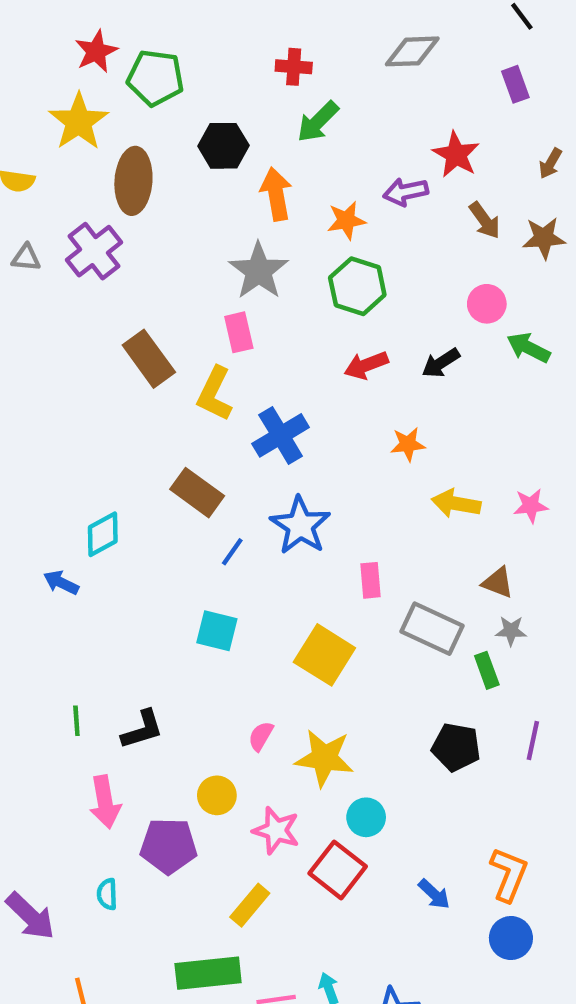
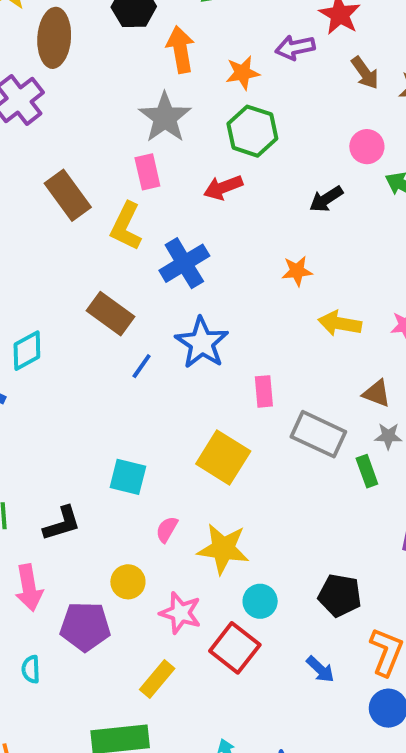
red arrow: (366, 365) -> (223, 187), moved
cyan square: (217, 631) -> (128, 477), moved
black pentagon: (456, 747) -> (340, 595), moved

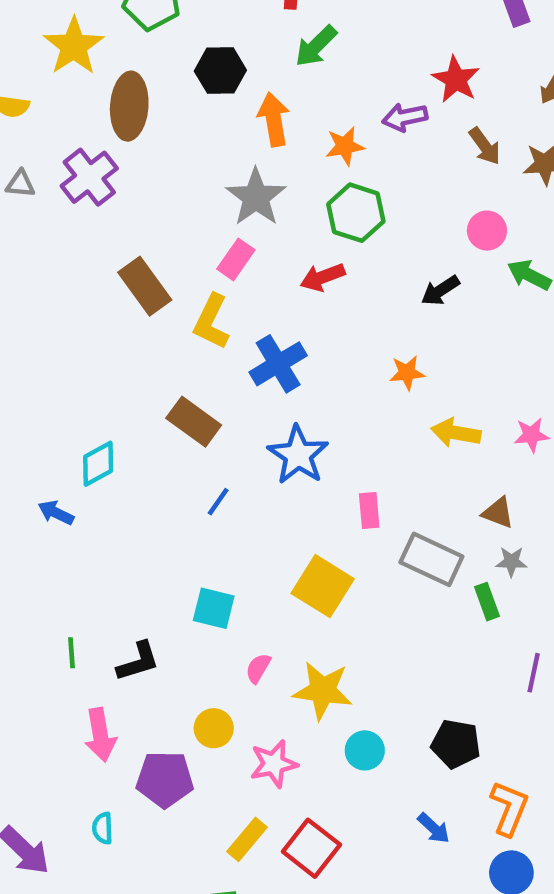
pink rectangle: (147, 172) -> (236, 259), turned 48
blue line: (142, 366) -> (218, 502), moved
pink star: (180, 613) -> (274, 764), turned -30
red square: (235, 648) -> (311, 848), moved

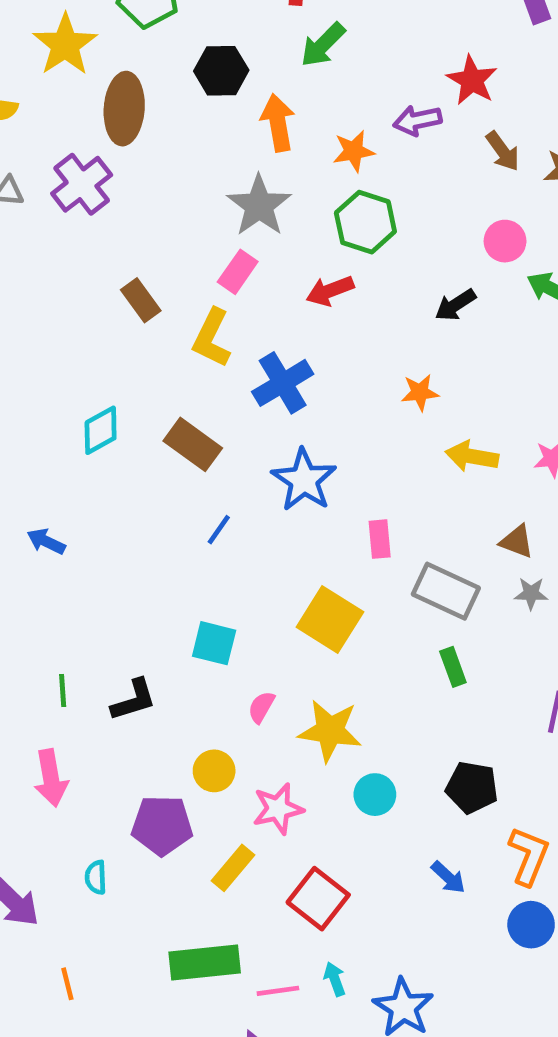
brown rectangle: (145, 286) -> (141, 300), size x0.7
cyan diamond: (98, 464) -> (101, 430), moved
green rectangle: (487, 602) -> (453, 667), moved
pink arrow: (100, 735) -> (51, 778), moved
yellow rectangle: (247, 839) -> (233, 868), moved

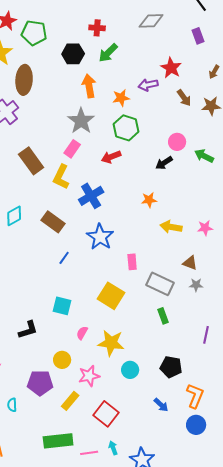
black hexagon: (221, 71) -> (73, 54), moved
pink circle: (505, 241) -> (177, 142), moved
brown rectangle: (141, 300) -> (31, 161), size x1.5

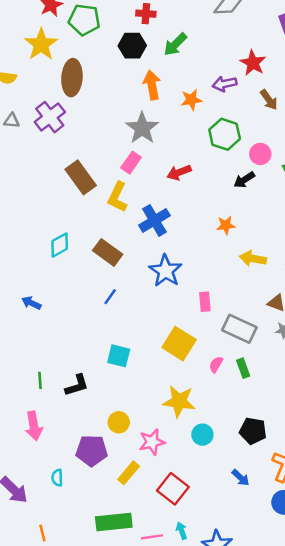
red cross: (97, 28) -> (146, 14), moved
green hexagon: (126, 128) -> (225, 134), moved
blue line: (64, 258) -> (110, 297), moved
pink semicircle: (82, 333) -> (216, 364), moved

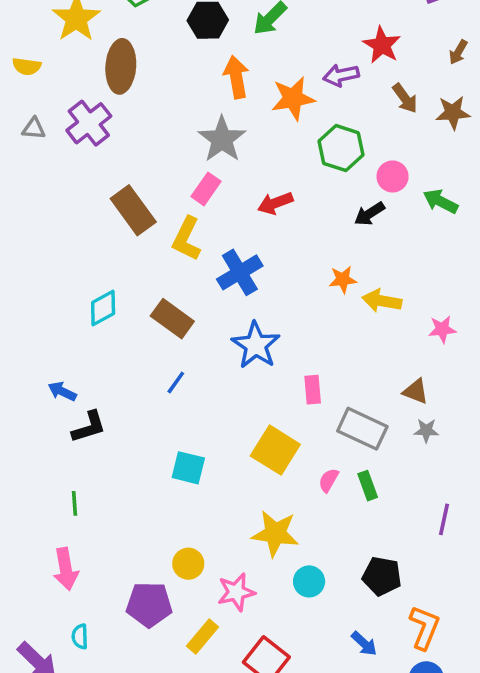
orange star: (191, 100) -> (293, 98), size x1.4
yellow arrow: (253, 259) -> (382, 301), moved
black L-shape: (77, 385) -> (89, 427), moved
cyan semicircle: (57, 478) -> (80, 637), moved

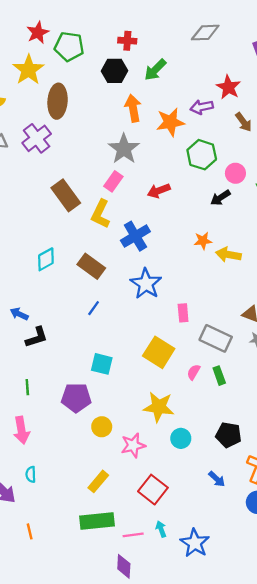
purple pentagon: (149, 605) -> (76, 398), moved
yellow rectangle: (202, 637) -> (98, 481), moved

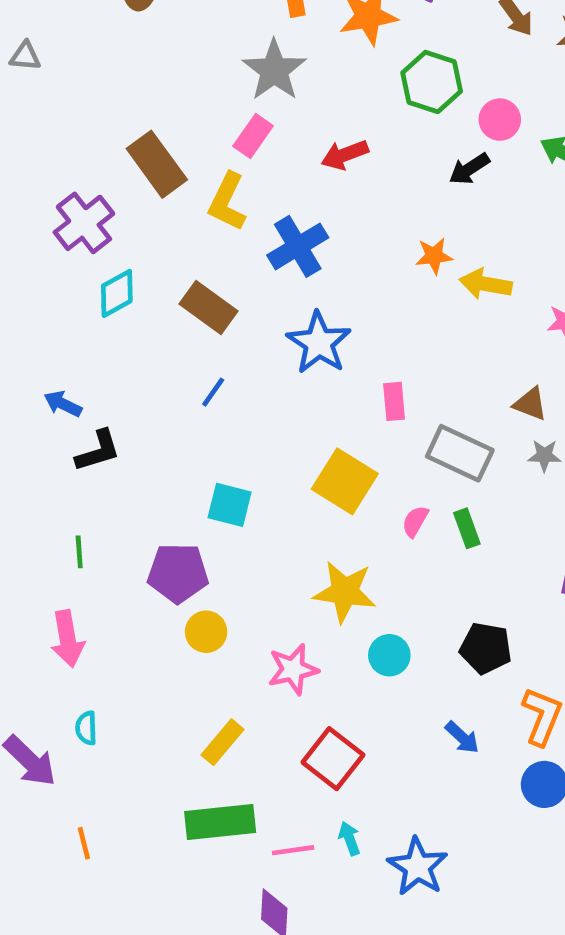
purple cross: (37, 138) -> (84, 223), moved
yellow circle: (102, 427) -> (206, 632), moved

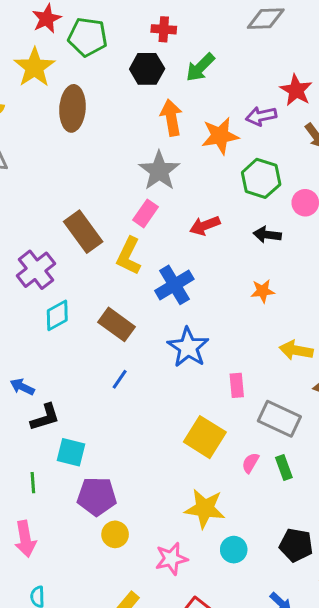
black arrow: (469, 169) -> (267, 235), moved, turned 40
yellow arrow: (486, 284) -> (296, 350), moved
cyan square: (230, 505) -> (71, 452), moved

